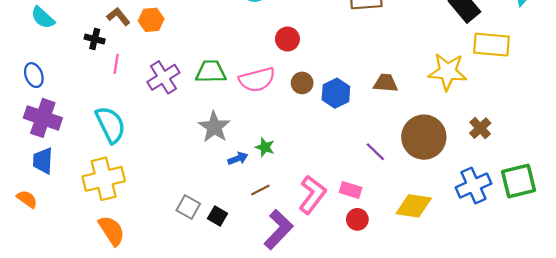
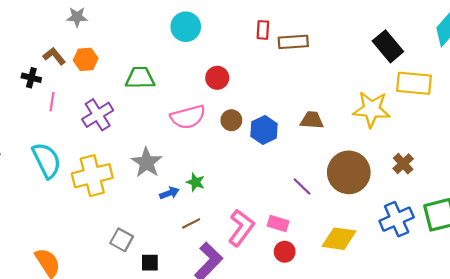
green trapezoid: (211, 72) -> (140, 78), moved
yellow cross: (104, 179) -> (92, 176), moved
black square: (218, 216) -> (150, 263), moved, turned -30

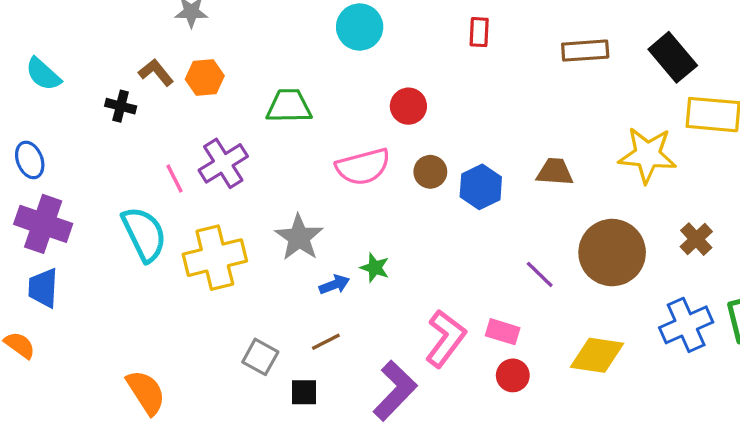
brown rectangle: (293, 42) -> (585, 51), moved
pink line: (52, 102) -> (174, 178), moved, turned -36
brown line: (191, 223) -> (326, 342), moved

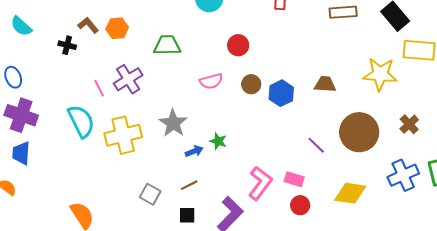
pink semicircle: (363, 167) -> (211, 81), size x0.7
black square: (304, 392) -> (187, 215), moved

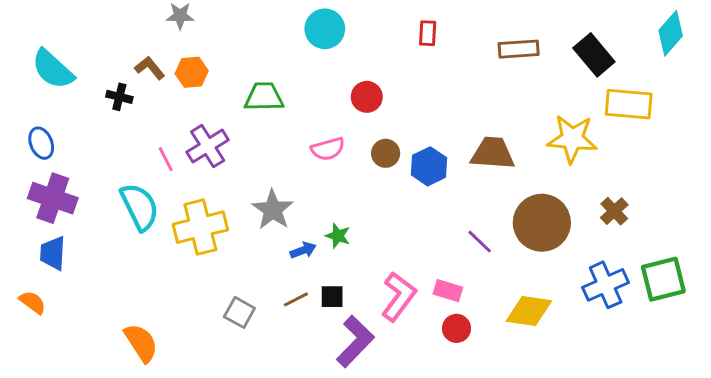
cyan semicircle: (21, 26) -> (53, 69), size x1.4
brown trapezoid: (325, 84) -> (493, 153), size x1.4
black square: (187, 215) -> (332, 297), moved

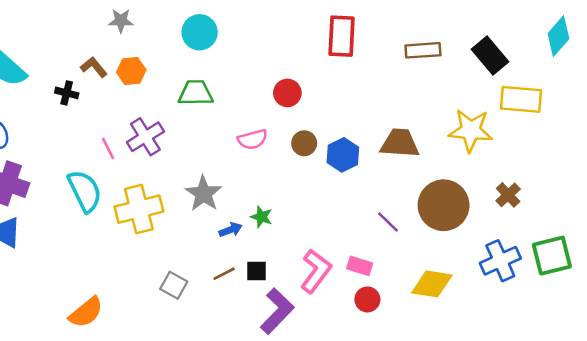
cyan circle: (325, 29) -> (200, 32), moved
red rectangle: (428, 33) -> (342, 36), size x1.8
orange semicircle: (141, 343) -> (86, 312), turned 84

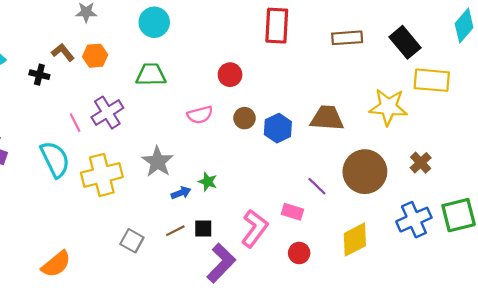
pink rectangle: (360, 266) -> (292, 212), moved
yellow diamond: (432, 284) -> (355, 240), turned -36

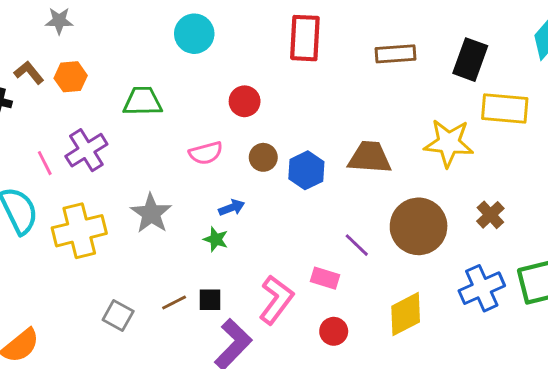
cyan circle: (154, 22) -> (194, 34), moved
black rectangle: (405, 42) -> (470, 60), turned 60
blue arrow: (181, 193) -> (232, 208), moved

